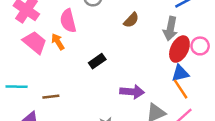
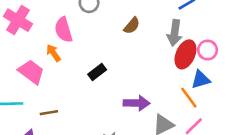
pink trapezoid: (35, 42) -> (31, 72), moved
blue triangle: (180, 73) -> (201, 80), moved

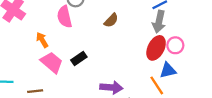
pink semicircle: (64, 30) -> (64, 17), moved
gray arrow: (175, 33) -> (159, 22), moved
pink trapezoid: (31, 72) -> (52, 62), moved

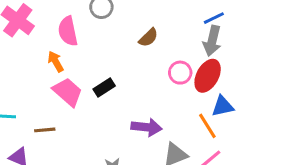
pink semicircle: (64, 17) -> (68, 31), moved
pink circle: (175, 45) -> (180, 73), moved

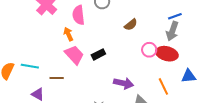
red ellipse: (208, 76) -> (167, 54), turned 70
blue triangle: (223, 106) -> (189, 76), moved

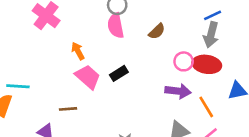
pink semicircle: (78, 15) -> (116, 26), moved
cyan line: (30, 66) -> (18, 86), moved
purple arrow: (123, 83) -> (178, 91), moved

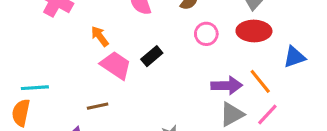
pink circle: (184, 61) -> (206, 34), moved
purple arrow: (178, 91) -> (227, 86), moved

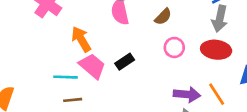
orange arrow: (100, 36) -> (81, 39), size x1.4
cyan line: (35, 88) -> (66, 77), moved

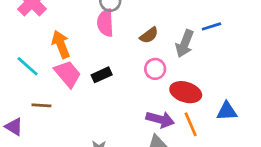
gray arrow: (220, 19) -> (185, 44), moved
red ellipse: (216, 50) -> (186, 92), moved
cyan line: (66, 77) -> (28, 66), moved, turned 30

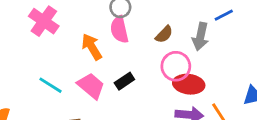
orange arrow: (61, 44) -> (92, 47), moved
pink circle: (155, 69) -> (176, 66), size x1.4
red ellipse: (186, 92) -> (189, 84), moved

